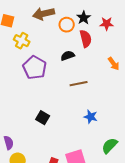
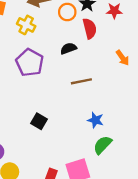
yellow cross: (22, 41) -> (26, 25), moved
green semicircle: (110, 146) -> (103, 145), moved

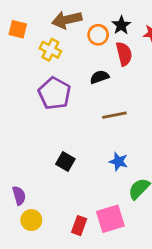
blue star: (95, 120) -> (119, 161), moved

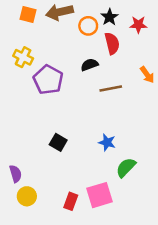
orange square: (18, 29) -> (28, 15), moved
yellow cross: (50, 50) -> (23, 57), moved
brown line: (114, 115) -> (111, 89), moved

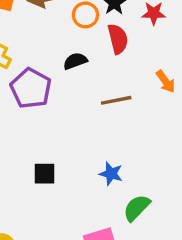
black semicircle: (89, 65) -> (75, 61), moved
black square: (58, 142) -> (44, 174), turned -30

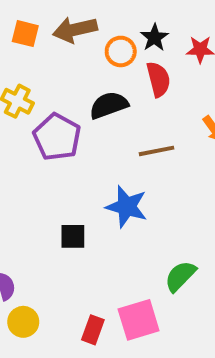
black semicircle: (75, 61) -> (109, 105), size x1.4
blue star: (111, 174) -> (127, 207), moved, size x1.5

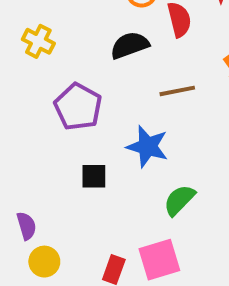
purple pentagon: (57, 137) -> (78, 107), moved
green semicircle: (180, 276) -> (179, 200), moved

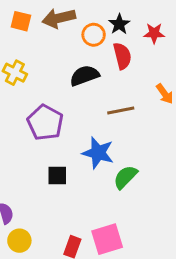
green semicircle: (179, 200) -> (125, 177), moved

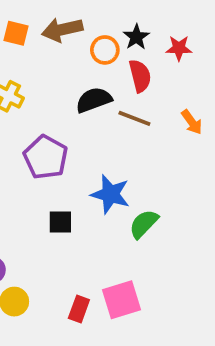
brown line: (121, 110) -> (134, 118), moved, turned 32

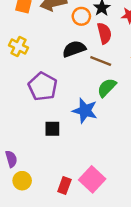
green semicircle: (144, 224) -> (107, 88), moved
pink square: (122, 300) -> (92, 179), turned -30

